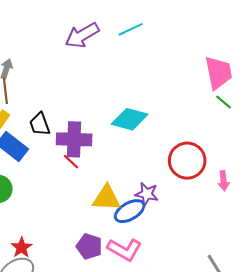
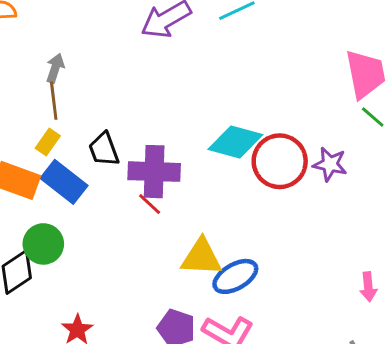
red circle: (187, 161) -> (280, 161), moved
pink arrow: (224, 181) -> (368, 287), moved
purple star: (147, 194) -> (330, 164), moved

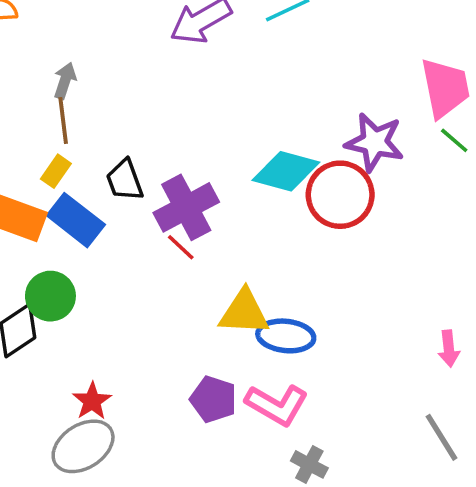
purple star: (330, 164) -> (375, 142), moved, size x1.4
purple cross: (154, 172) -> (186, 207), turned -30
blue ellipse: (235, 276) -> (286, 336), turned 36

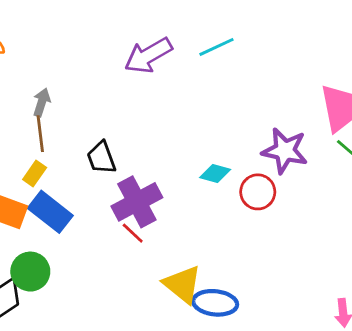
cyan diamond: (286, 171) -> (215, 173), size x0.6
black trapezoid: (125, 180) -> (101, 158), moved
red circle: (340, 195) -> (258, 192), size x0.7
yellow triangle: (244, 312) -> (182, 284), turned 36

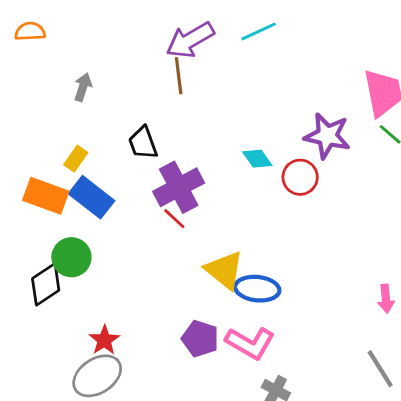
brown line: (40, 134) -> (179, 76), moved
cyan diamond: (215, 173) -> (257, 159), turned 40

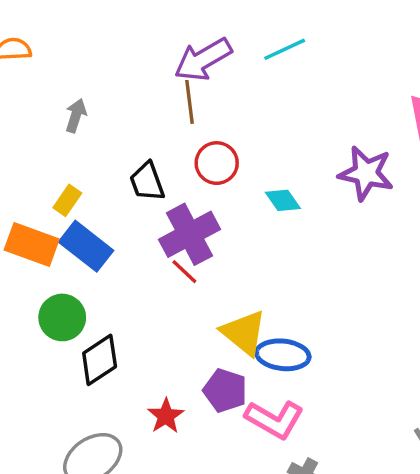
red circle: (300, 177) -> (217, 163), moved
black diamond: (46, 284) -> (100, 360), moved
purple pentagon: (200, 339) -> (225, 390), moved
red star: (104, 340) -> (166, 416), moved

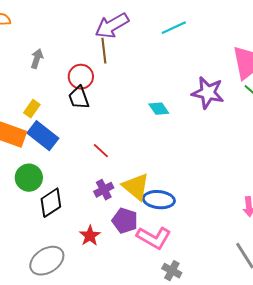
cyan line: (285, 49) -> (174, 28), moved
red circle: (217, 163) -> (81, 77), moved
purple cross: (189, 234) -> (104, 190), moved, size x0.6

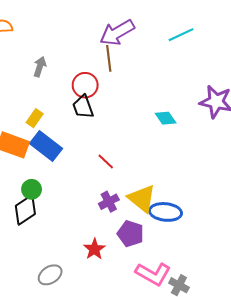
green circle: (29, 178) -> (32, 189), size x0.7
black diamond: (51, 203) -> (25, 210), moved
pink L-shape: (154, 238) -> (153, 274), moved
gray ellipse: (47, 261) -> (50, 275), size x0.7

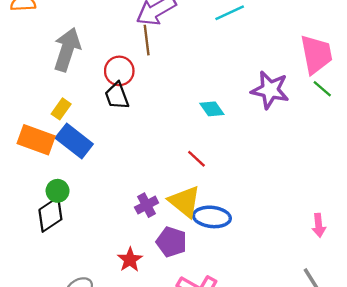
gray arrow: (40, 67) -> (67, 50), size x1.8
red line: (106, 161) -> (196, 159), moved

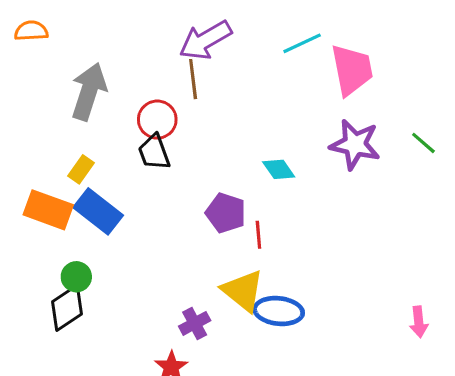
pink trapezoid: (316, 54) -> (352, 70), moved
red line: (196, 159) -> (258, 235), turned 42
purple cross: (147, 205) -> (195, 323), moved
purple pentagon: (171, 242) -> (226, 213), moved

